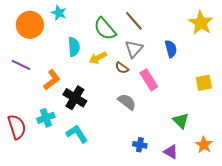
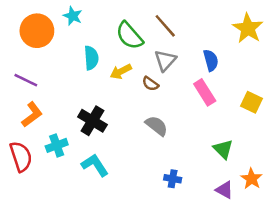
orange L-shape: (52, 80) -> (32, 115), moved
pink rectangle: (149, 80) -> (205, 92), moved
yellow square: (204, 83) -> (252, 102), turned 36
purple triangle: (171, 152) -> (224, 190), moved

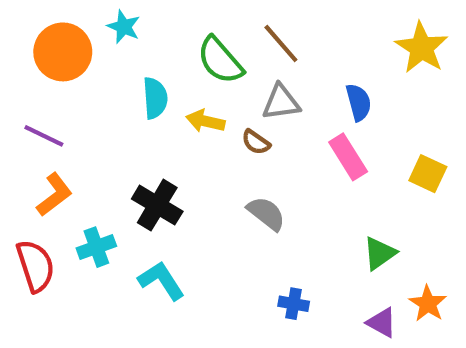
gray triangle: (165, 60) -> (281, 102), turned 40
yellow arrow: (121, 71) -> (205, 121), turned 40
green triangle: (223, 149) -> (380, 253), turned 40

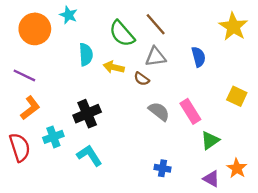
pink rectangle: (348, 157) -> (190, 111), moved
black cross: (157, 205) -> (87, 114), turned 36
gray semicircle: (266, 213) -> (159, 111), moved

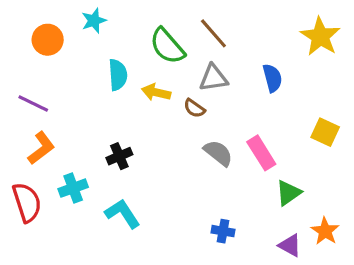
cyan star: (68, 15) -> (94, 21), turned 30
orange circle: (35, 29) -> (48, 40), size x0.7
black cross: (87, 114) -> (119, 156), size x0.7

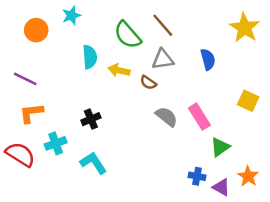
orange L-shape: (41, 148) -> (31, 113), turned -150
red semicircle: (27, 202) -> (20, 154), turned -40
blue cross: (223, 231) -> (197, 176), moved

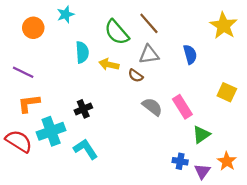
cyan cross: (56, 143) -> (51, 131), size x1.4
purple triangle: (221, 187) -> (202, 171), turned 36

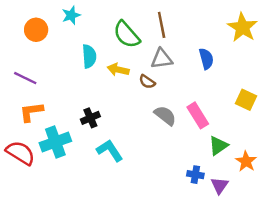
brown line: (149, 23) -> (162, 25), turned 30
cyan L-shape: (86, 149) -> (110, 150), moved
orange star: (227, 161) -> (246, 161), moved

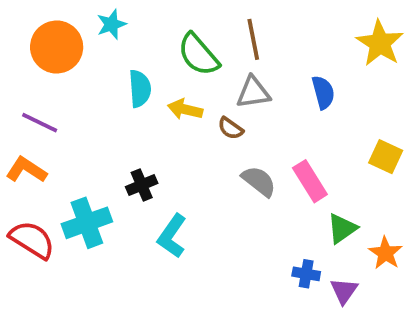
orange circle: (36, 30) -> (57, 47), size x1.4
orange L-shape: (31, 112) -> (26, 170), moved, turned 40
cyan L-shape: (110, 150) -> (172, 236), turned -112

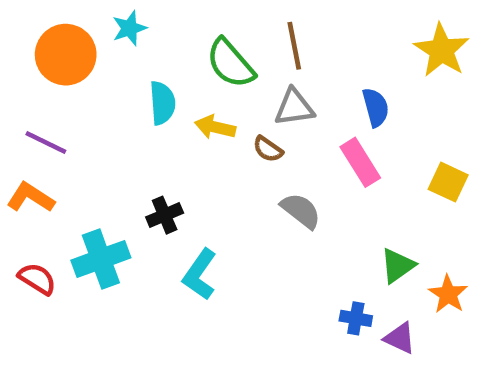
pink rectangle: (310, 181) -> (360, 162), moved
red semicircle: (32, 240) -> (37, 279), size x0.7
purple triangle: (344, 291) -> (400, 338), turned -40

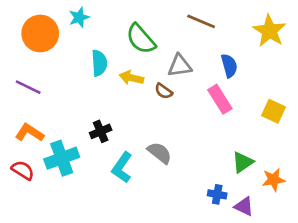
brown line: (294, 46) -> (201, 21), moved, turned -56
orange L-shape: (30, 197) -> (29, 133), moved
gray semicircle: (301, 211) -> (160, 153), moved
orange star: (448, 294) -> (273, 180), turned 30

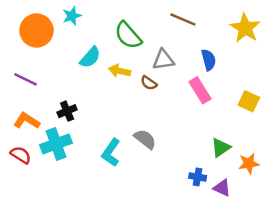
cyan semicircle: (99, 63) -> (90, 57), turned 45
black cross: (101, 131) -> (67, 111), moved

